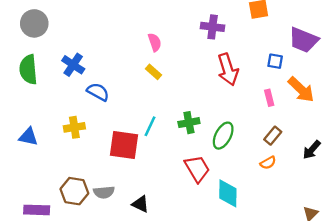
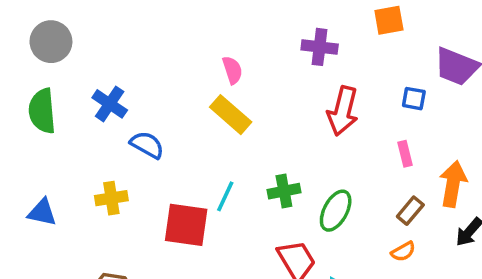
red arrow: (228, 69) -> (343, 111), turned 32
yellow rectangle: (153, 72) -> (231, 115), size x1.6
orange arrow: (301, 90) -> (453, 184), moved, turned -124

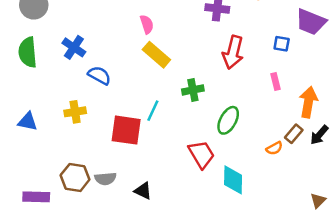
pink semicircle: (232, 70) -> (147, 24), moved
green cross: (284, 191) -> (193, 90), moved
brown rectangle: (410, 211) -> (294, 134), moved

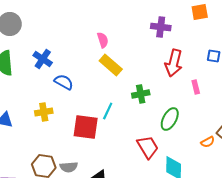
pink rectangle: (276, 81) -> (196, 87), moved

